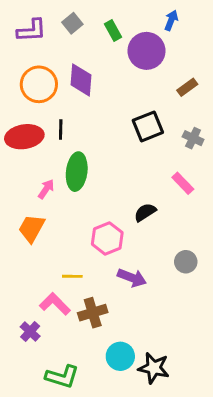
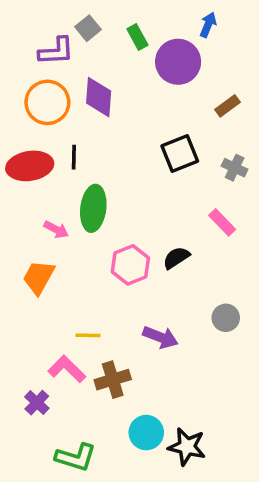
purple L-shape: (32, 31) -> (56, 51), moved
pink arrow: (46, 189) -> (56, 230), turned 84
pink hexagon: (107, 238) -> (130, 265), moved

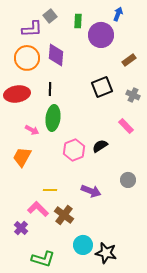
green rectangle: (137, 37) -> (78, 21), turned 32
black line: (74, 157) -> (50, 89), moved
brown cross: (113, 380) -> (64, 215), turned -36

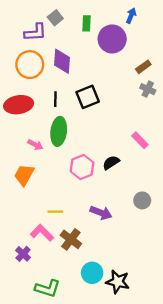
black square: (102, 87) -> (88, 97), moved
gray cross: (133, 95) -> (148, 89), moved

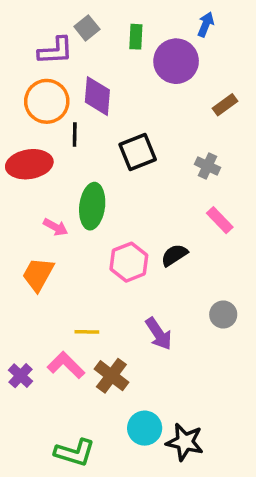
gray cross: (148, 89) -> (207, 166), moved
black line: (55, 99) -> (75, 135), moved
purple arrow: (101, 213) -> (159, 334), turned 35
purple cross: (23, 254) -> (21, 376), moved

